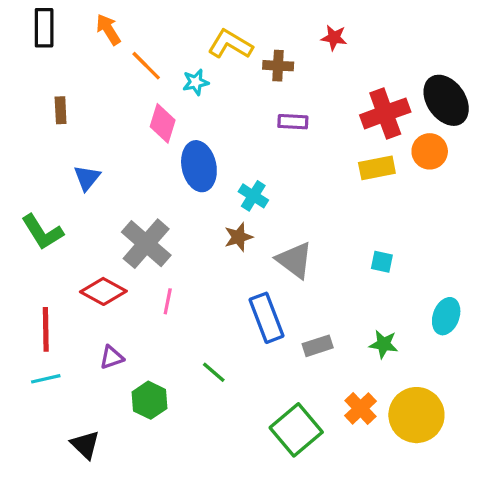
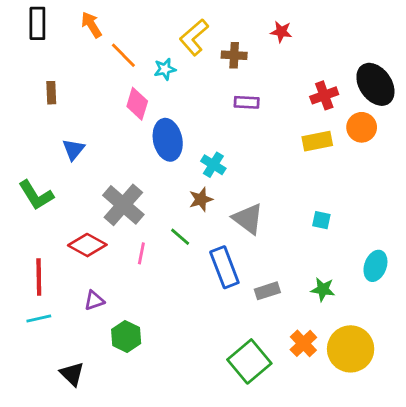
yellow L-shape: (230, 44) -> (194, 37), turned -72
red cross: (385, 113) -> (324, 95), size x0.7
green line: (214, 372) -> (180, 237), moved

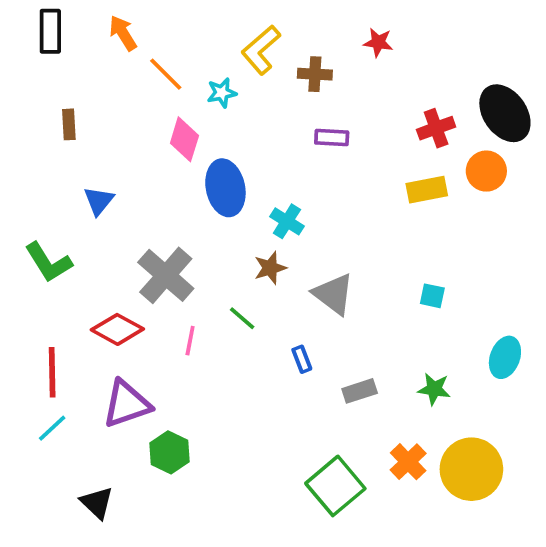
blue rectangle: (224, 267) -> (302, 359), size x0.5
purple triangle: (94, 300) -> (127, 404), size x1.8
cyan line: (39, 318) -> (52, 428), turned -30

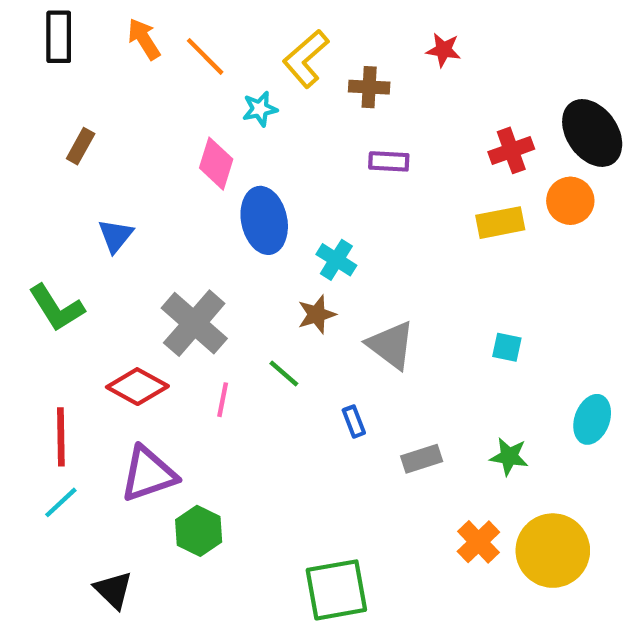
orange line: (166, 74) -> (205, 56), moved
brown rectangle: (69, 124) -> (81, 146), turned 32
green square: (335, 486) -> (336, 590), moved, turned 30

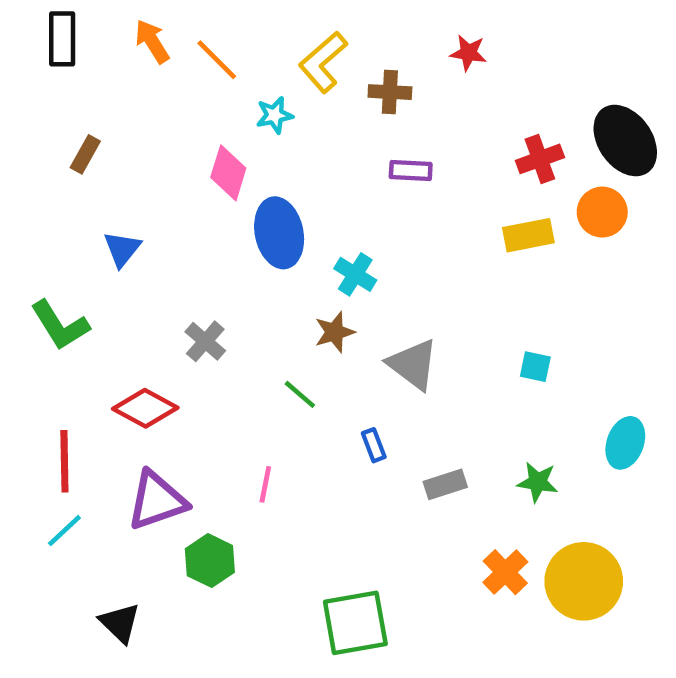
gray cross: (194, 323) -> (205, 341), size x0.6
pink line: (223, 400) -> (265, 484), moved

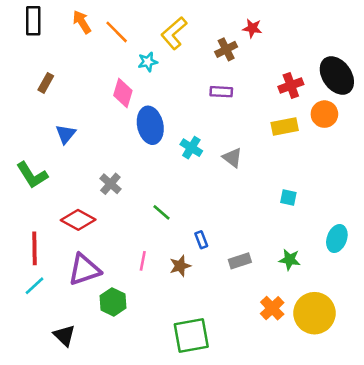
brown cross: (390, 92) -> (226, 49), moved, turned -30
brown star: (334, 332) -> (180, 266), moved
gray triangle: (413, 364) -> (232, 158), moved, size x0.7

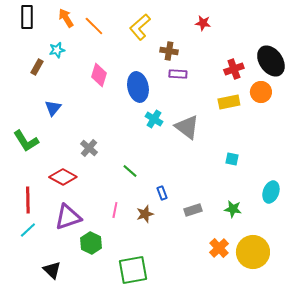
brown cross: (226, 49) -> (169, 51), moved, turned 36
cyan star: (148, 62) -> (57, 50), moved
blue ellipse: (150, 125) -> (138, 87), moved
gray triangle: (232, 158) -> (187, 127), size x1.5
green square: (191, 336) -> (133, 270), moved

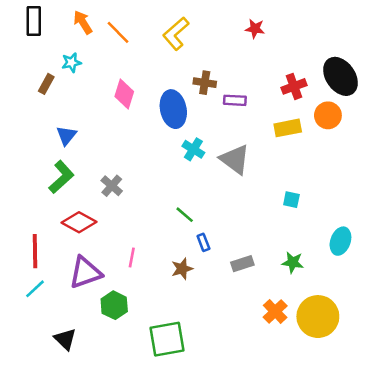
brown cross: (169, 51) -> (205, 83), moved
purple rectangle: (178, 74) -> (235, 100), moved
green L-shape: (26, 141) -> (61, 177), moved, turned -100
green line: (130, 171) -> (185, 215), moved
pink line: (115, 210) -> (132, 257), moved

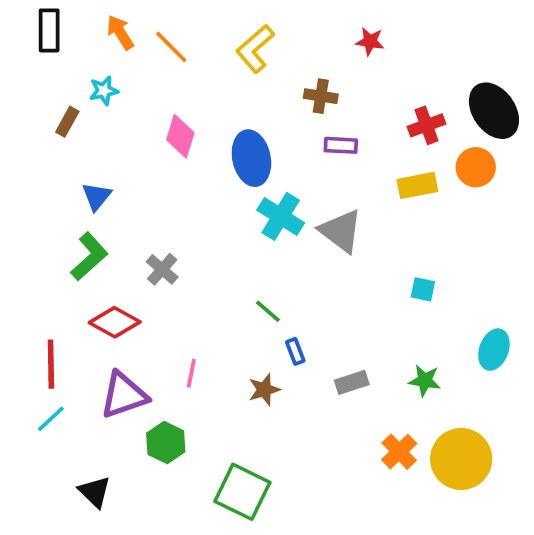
brown cross: (205, 83) -> (321, 96), moved
cyan cross: (193, 149) -> (281, 216), size x1.4
green square: (167, 339) -> (242, 492), turned 36

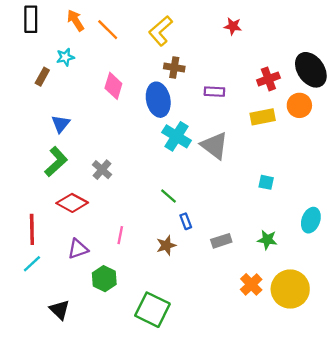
brown cross: (321, 96) -> (174, 68), moved
purple triangle: (124, 395) -> (78, 249), size x0.7

